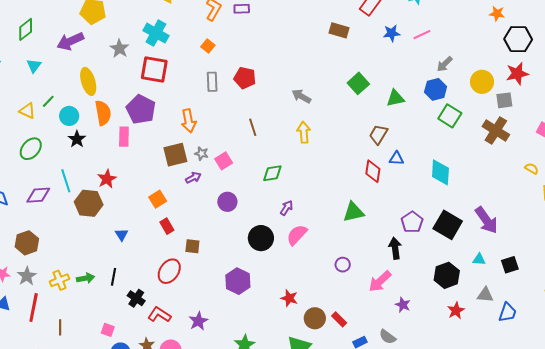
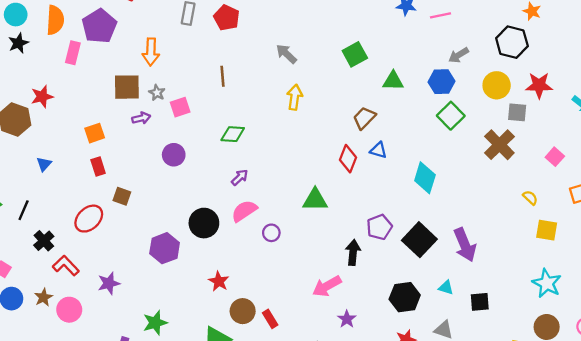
black hexagon: (518, 39) -> (512, 42), moved
yellow arrow: (304, 132) -> (295, 97), moved
black circle: (261, 238) -> (204, 223), moved
purple circle: (343, 265) -> (271, 233), moved

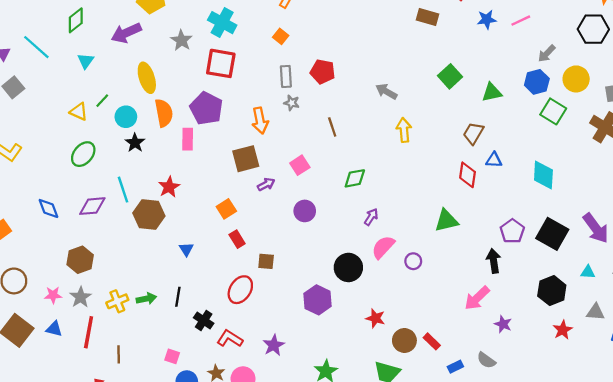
yellow circle: (497, 85) -> (576, 79), moved
gray star: (157, 93) -> (292, 103), moved

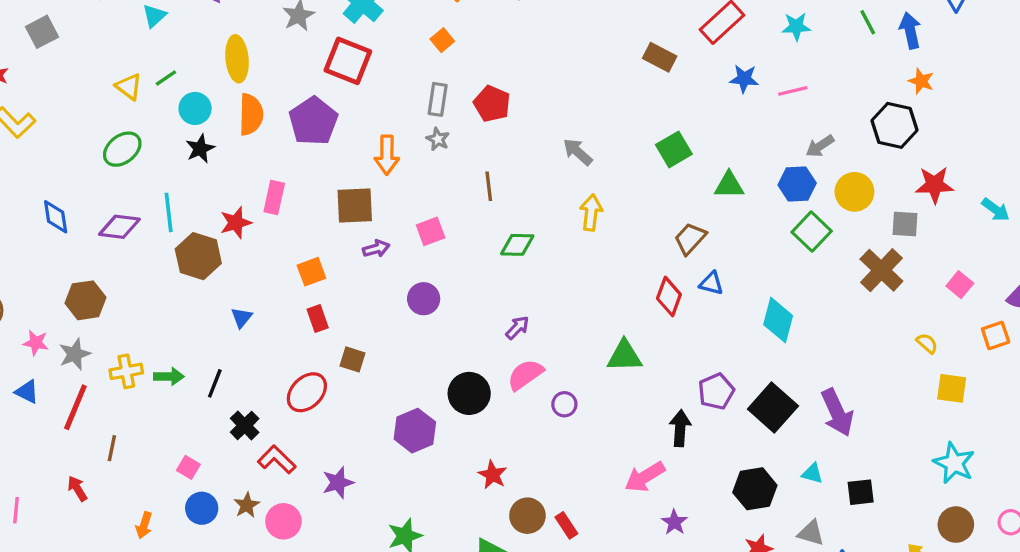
pink rectangle: (188, 139) -> (274, 198), moved
green diamond: (355, 178) -> (517, 245), moved

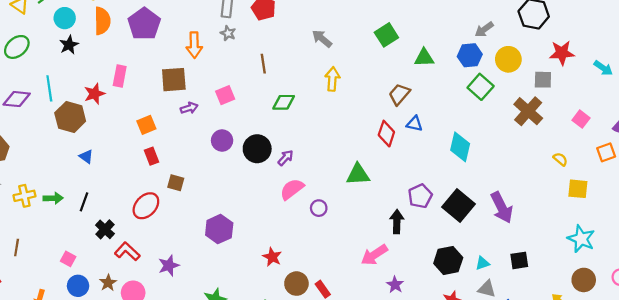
blue triangle: (242, 318) -> (86, 156), moved, turned -32
black circle: (469, 393) -> (257, 149), moved
cyan triangle: (812, 473) -> (482, 263), moved, turned -32

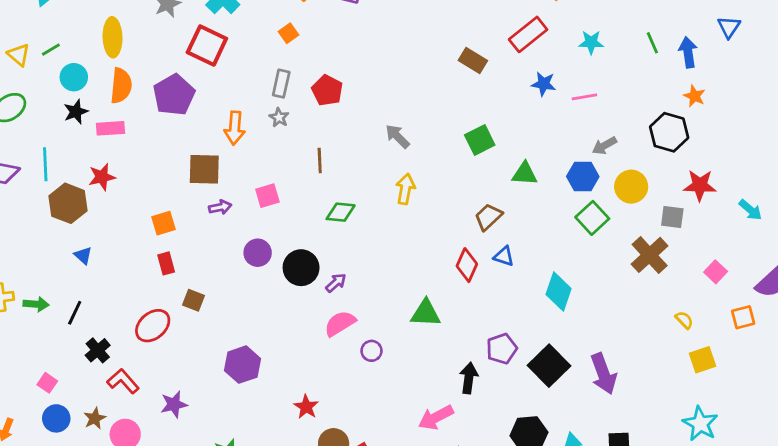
pink rectangle: (120, 76) -> (110, 128), moved, turned 70
yellow square: (578, 189) -> (703, 360), turned -30

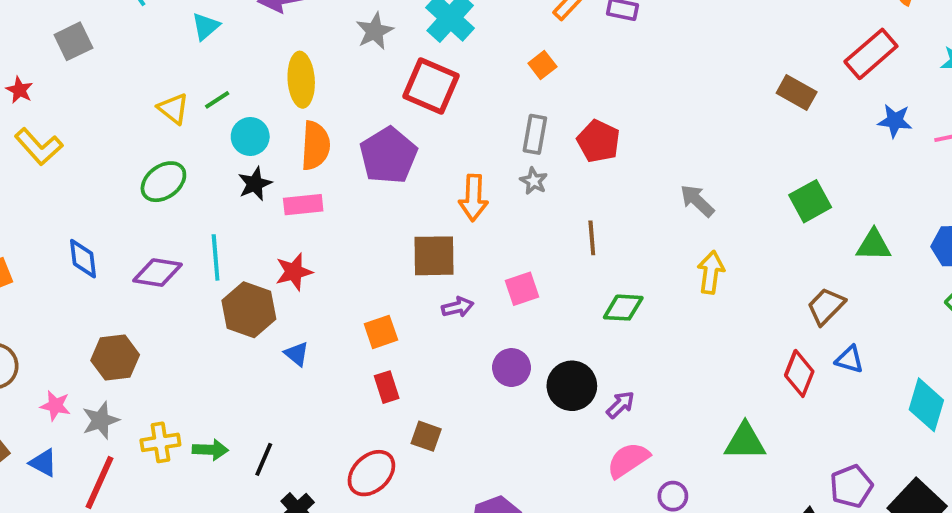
blue triangle: (83, 255) -> (297, 354), moved

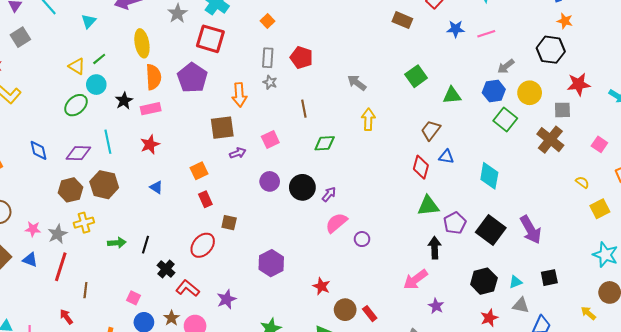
cyan circle: (250, 136) -> (96, 85), moved
brown hexagon: (249, 310) -> (104, 185), moved
brown hexagon: (115, 358) -> (70, 190), moved
yellow cross: (160, 442) -> (84, 223), moved
green triangle: (745, 442) -> (428, 206), moved

